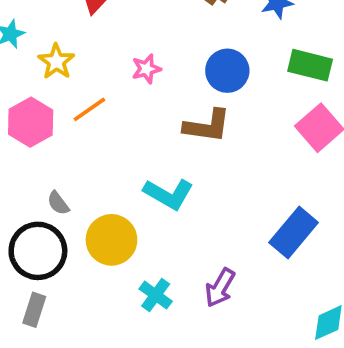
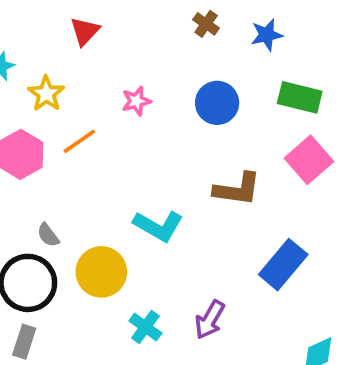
brown L-shape: (207, 126) -> (237, 189), moved

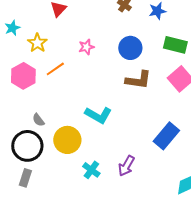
brown L-shape: (237, 189) -> (138, 80), moved

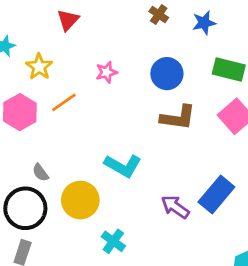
purple arrow: (126, 166) -> (175, 207), moved, turned 95

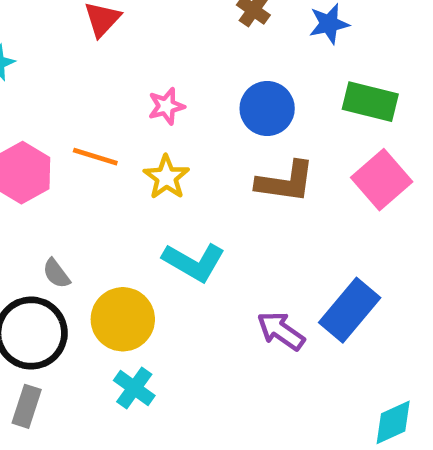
yellow star: (39, 67) -> (166, 177), moved
orange line: (64, 102) -> (95, 157), turned 52
cyan cross: (113, 241) -> (134, 388), moved

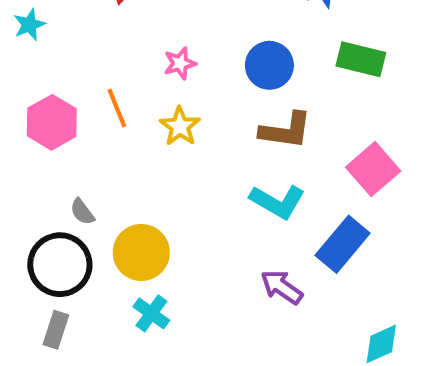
orange line: (95, 157) -> (117, 108), turned 51
pink square: (382, 180) -> (373, 169), moved
cyan L-shape: (194, 262) -> (278, 202), moved
purple arrow: (281, 331) -> (282, 287), moved

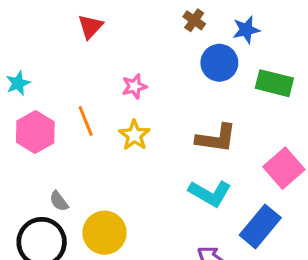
cyan star: (29, 25) -> (18, 83), moved
blue circle: (269, 65) -> (219, 63), moved

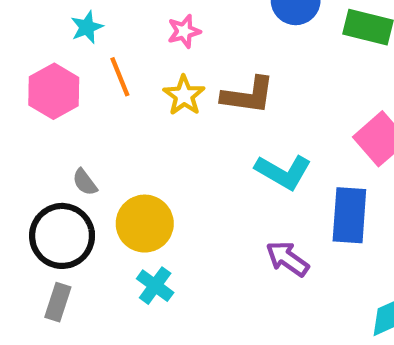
cyan star: (18, 83) -> (87, 27), moved
brown L-shape: (216, 138) -> (248, 95), moved
blue rectangle: (260, 226) -> (349, 215), turned -36

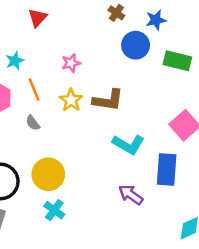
gray semicircle: (85, 182) -> (33, 123), moved

